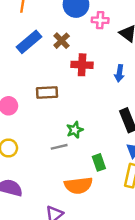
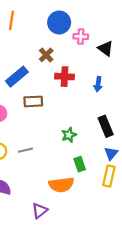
blue rectangle: (29, 42) -> (17, 77), moved
green star: (75, 130) -> (69, 135), moved
gray line: (59, 147) -> (26, 150), moved

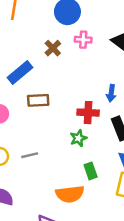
pink cross: (81, 37) -> (83, 40), moved
red cross: (65, 77) -> (88, 113), moved
blue arrow: (98, 84) -> (111, 93), moved

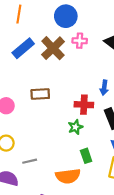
brown cross: (53, 48) -> (53, 48), size x1.6
blue rectangle: (20, 72) -> (23, 48), moved
gray line: (30, 155) -> (30, 161), moved

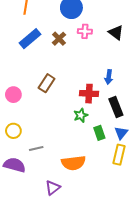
brown cross: (53, 48) -> (59, 39), size x0.6
brown rectangle: (40, 94) -> (47, 83), turned -54
green rectangle: (86, 156) -> (99, 133), moved

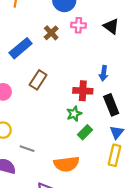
blue rectangle: (30, 39) -> (21, 48), moved
green rectangle: (99, 133) -> (85, 132), moved, turned 64
gray line: (36, 148) -> (27, 149), turned 32

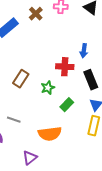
brown rectangle: (38, 80) -> (21, 79), moved
green star: (74, 114) -> (48, 88), moved

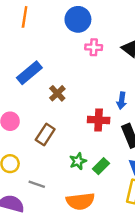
brown cross: (36, 14) -> (57, 93), moved
green star: (48, 88) -> (78, 161), moved

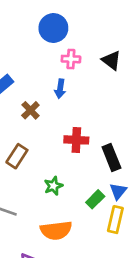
blue arrow: (122, 101) -> (60, 89), moved
green rectangle: (101, 166) -> (95, 199), moved

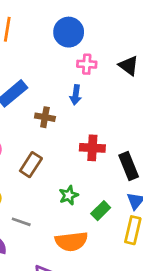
brown cross: (30, 110) -> (45, 117), turned -36
green rectangle: (95, 199) -> (101, 211), moved

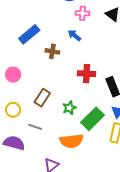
blue arrow: (76, 95) -> (74, 35), turned 120
brown rectangle: (31, 165) -> (42, 98), moved
green rectangle: (101, 211) -> (93, 119), size x1.6

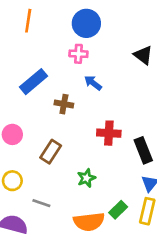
pink cross: (82, 13) -> (78, 54), moved
brown rectangle: (42, 98) -> (51, 152), moved
green rectangle: (93, 119) -> (118, 210), moved, size x0.6

